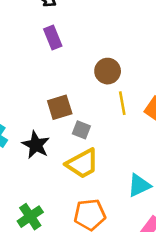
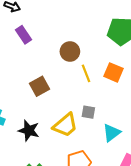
gray square: (81, 130) -> (88, 112), moved
black star: (36, 145) -> (29, 130), moved

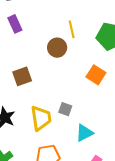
yellow line: (86, 73) -> (72, 29), moved
yellow trapezoid: (65, 125) -> (41, 118), turned -68

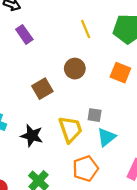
brown circle: (57, 48) -> (75, 69), moved
cyan triangle: (84, 133) -> (106, 137), moved

